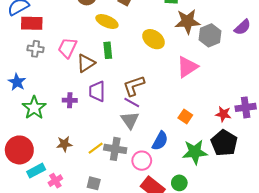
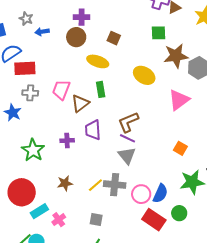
blue star: (17, 82) -> (13, 113), moved
blue semicircle: (160, 141) -> (160, 193), moved

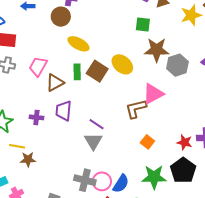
brown square: (114, 38) -> (97, 71), moved, size x1.5
brown L-shape: (128, 122) -> (136, 109), moved
yellow line: (95, 185) -> (17, 146), moved, turned 42
gray cross: (115, 185) -> (85, 180), moved

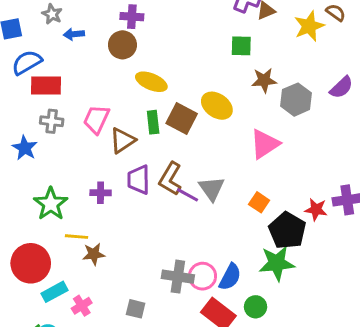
brown star: (157, 50) -> (264, 80), size x0.7
brown L-shape: (136, 109) -> (170, 179), moved, turned -40
gray triangle: (93, 141) -> (212, 189), moved
orange square: (147, 142) -> (259, 202), moved
black pentagon: (183, 170) -> (287, 231), moved

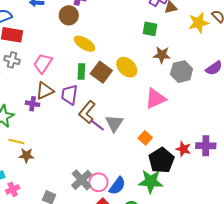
brown triangle: (123, 140) -> (45, 91), moved
purple trapezoid: (139, 180) -> (69, 95), moved
purple cross: (101, 193) -> (33, 104), moved
gray cross: (178, 277) -> (82, 180), turned 30

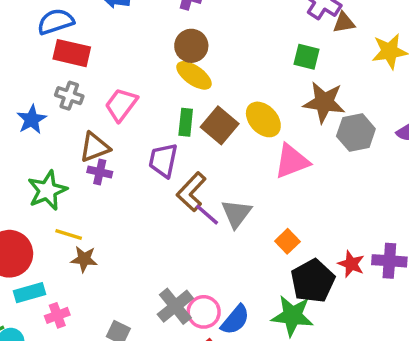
brown circle: (69, 15) -> (191, 46), moved
brown star: (162, 55) -> (324, 102), size x1.4
brown triangle: (45, 91) -> (95, 147), moved
pink triangle: (155, 99) -> (292, 161), moved

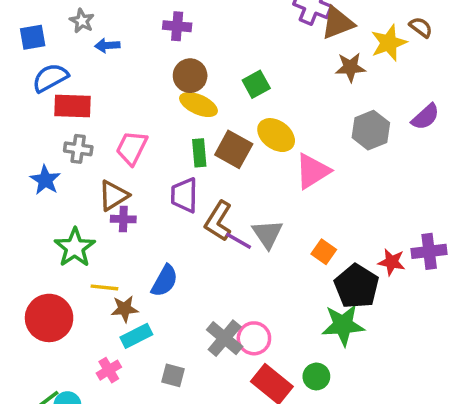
brown triangle: (344, 23) -> (338, 23), size x1.5
green square: (306, 57) -> (256, 84), moved, turned -32
brown star: (324, 102) -> (350, 67), moved, size x0.7
cyan rectangle: (30, 293) -> (136, 336), moved
blue semicircle: (235, 320) -> (165, 281), moved

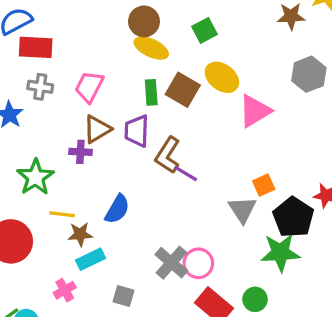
brown triangle: (113, 195) -> (97, 129), moved
gray triangle: (267, 234) -> (242, 210), moved
orange square: (324, 252) -> (264, 185), turned 30

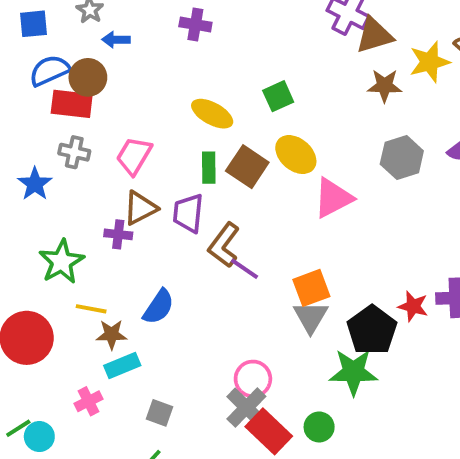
brown circle: (144, 21) -> (88, 77), moved
orange square: (264, 185) -> (311, 288), moved, size x1.4
gray cross: (171, 263) -> (246, 408), moved

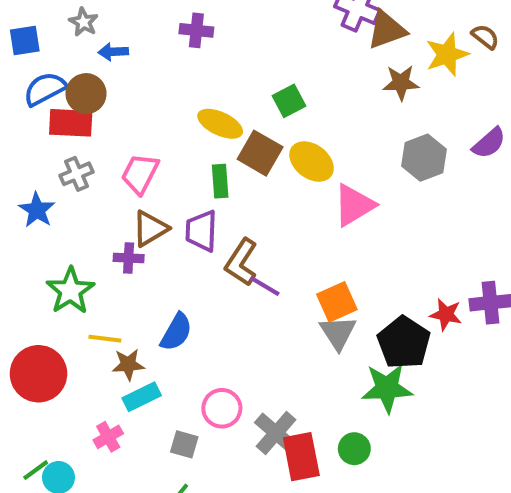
gray cross: (74, 152) -> (77, 174), turned -32
brown square: (247, 167) -> (260, 153), moved
pink circle: (253, 379) -> (222, 408), moved
red rectangle: (269, 431) -> (301, 457), turned 39

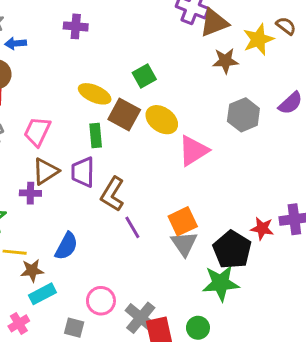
purple line: (265, 286) -> (132, 227), moved, turned 30

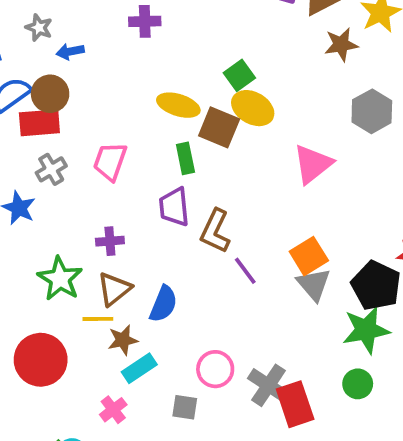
yellow ellipse: (162, 120) -> (253, 108), moved
brown triangle: (46, 171) -> (114, 289), moved
green circle: (198, 328) -> (358, 384), moved

